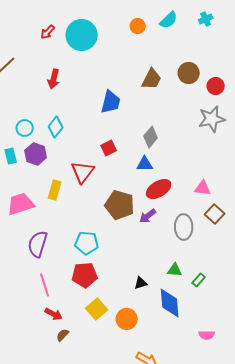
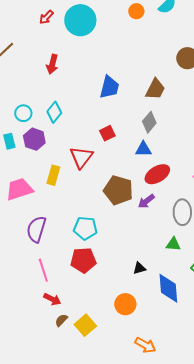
brown trapezoid: (152, 79) -> (155, 89), moved
green triangle: (175, 270) -> (173, 244), moved
yellow square: (97, 309) -> (85, 325), moved

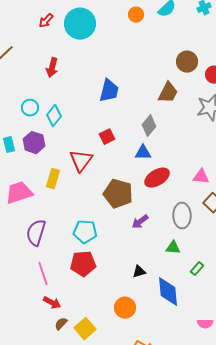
brown trapezoid: (155, 89) -> (168, 93), moved
cyan circle: (23, 113) -> (30, 108), moved
purple arrow: (146, 201) -> (140, 222), moved

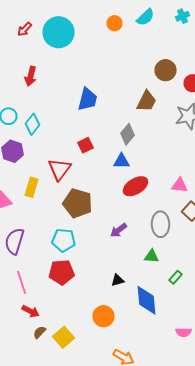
brown pentagon: (118, 194) -> (78, 203), moved

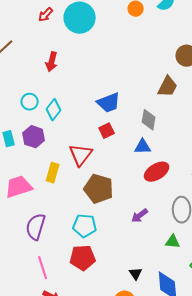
blue trapezoid: (88, 99) -> (109, 103), moved, turned 55
gray diamond: (128, 134) -> (149, 120), turned -30
black triangle: (118, 280) -> (136, 274), moved, turned -48

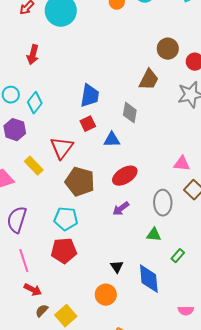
blue trapezoid: (109, 103) -> (90, 96), turned -60
blue triangle: (143, 147) -> (112, 140), moved
red ellipse: (157, 172) -> (125, 176), moved
yellow rectangle: (53, 173) -> (34, 166), turned -60

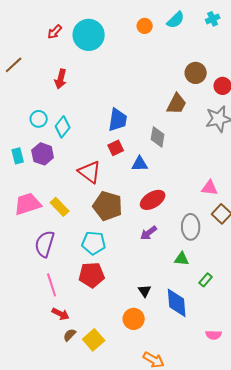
red triangle: (62, 148) -> (90, 172), turned -30
yellow rectangle: (34, 166) -> (60, 207), moved

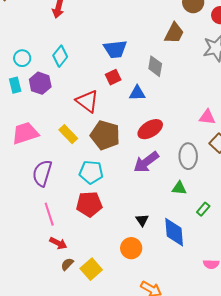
cyan circle: (39, 119) -> (22, 58), moved
blue trapezoid: (118, 120) -> (115, 49), turned 75
yellow rectangle: (60, 207) -> (68, 134), moved
purple arrow: (149, 233) -> (146, 162), size x1.5

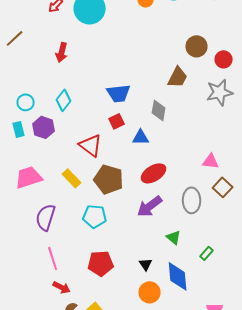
green triangle: (179, 188) -> (174, 237), moved, turned 35
red pentagon: (89, 204) -> (101, 263), moved
orange circle: (131, 248) -> (150, 292), moved

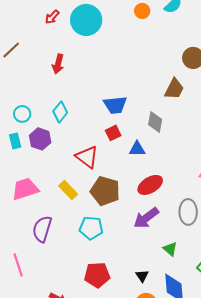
pink line: (53, 258) -> (18, 265), moved

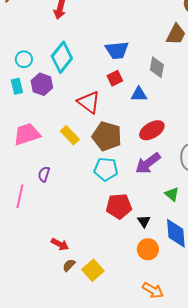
cyan diamond: (60, 112) -> (62, 57), size x1.4
cyan pentagon: (91, 228) -> (106, 169), moved
purple semicircle: (42, 229) -> (44, 174), size x0.6
pink line: (18, 265) -> (20, 196), moved, turned 30
red pentagon: (97, 275) -> (119, 206), moved

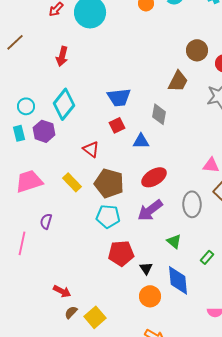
red triangle: (89, 102) -> (91, 149), size x0.7

